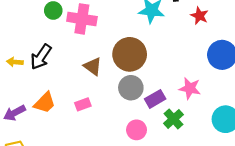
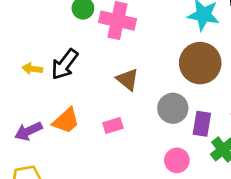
brown circle: (130, 54) -> (200, 63), moved
purple rectangle: (155, 99) -> (202, 124), turned -54

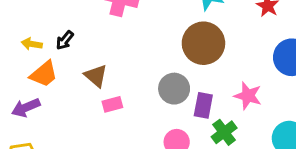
black arrow: (65, 64) -> (65, 40), size x0.6
brown triangle: (128, 79) -> (96, 76), moved
orange trapezoid: (66, 121) -> (44, 74), moved

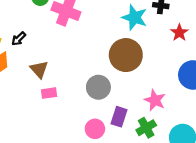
purple rectangle: (203, 105) -> (119, 117), moved
green cross: (224, 132) -> (146, 128), moved

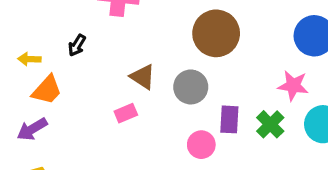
black arrow: (19, 39) -> (77, 45), moved
brown triangle: (39, 69) -> (143, 77), moved
pink star: (155, 100) -> (293, 86), moved

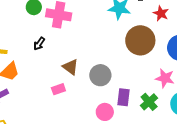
brown circle: (216, 33) -> (140, 40), moved
black arrow: (77, 45) -> (39, 44), moved

